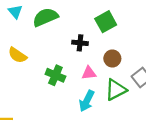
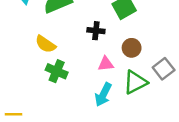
yellow semicircle: (17, 55) -> (46, 44), moved
green cross: (55, 75) -> (57, 71), moved

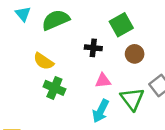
brown circle: (132, 48) -> (135, 54), moved
green triangle: (135, 82) -> (132, 99), turned -40

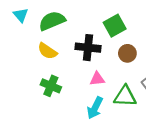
black cross: (93, 48) -> (88, 48), size x1.5
yellow semicircle: (44, 61) -> (47, 51), moved
green triangle: (132, 99) -> (125, 96), turned -50

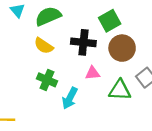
brown circle: (127, 53) -> (122, 48), size x1.5
cyan arrow: (95, 108) -> (70, 98), moved

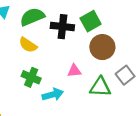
black cross: (83, 42) -> (62, 27), moved
cyan arrow: (70, 98) -> (53, 95), turned -132

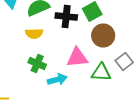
yellow semicircle: (28, 45) -> (34, 34), turned -36
pink triangle: (74, 71) -> (77, 58), size x1.6

